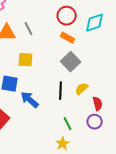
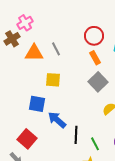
orange rectangle: (68, 38) -> (95, 58), turned 32
black line: (61, 91) -> (76, 135), moved

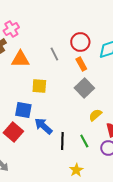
gray line: (56, 49) -> (54, 54), moved
red square: (27, 139) -> (13, 132), moved
green line: (95, 144) -> (84, 141), moved

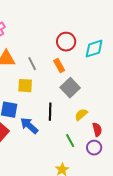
gray line: (54, 54) -> (32, 64), moved
orange rectangle: (81, 64) -> (59, 66), moved
black line: (62, 141) -> (50, 112), moved

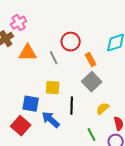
red circle: (66, 42) -> (71, 42), moved
orange rectangle: (59, 66) -> (91, 60), moved
yellow square: (25, 86) -> (53, 88), moved

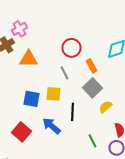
gray line: (54, 58) -> (64, 73), moved
blue square: (31, 104) -> (32, 99), moved
yellow semicircle: (103, 109) -> (106, 107), moved

